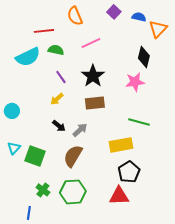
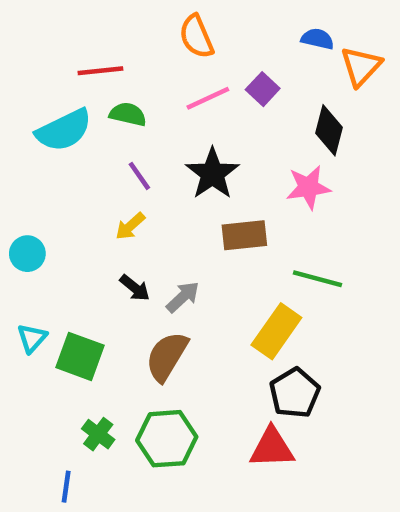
purple square: (114, 12) -> (263, 89), moved
orange semicircle: (75, 16) -> (196, 37), moved
brown rectangle: (95, 103) -> (244, 235), moved
yellow rectangle: (121, 145) -> (276, 331), turned -45

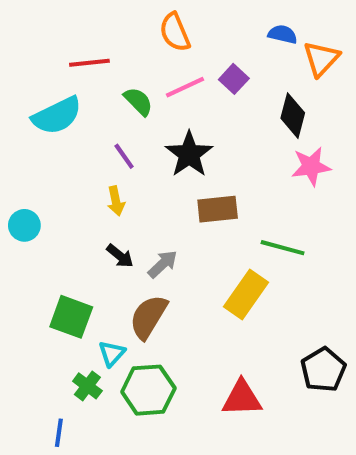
green semicircle: (128, 114) -> (138, 101), moved, turned 32
pink star: (308, 187) -> (311, 166), moved
yellow arrow: (130, 226) -> (116, 201), turned -60
cyan triangle: (32, 338) -> (112, 353), moved
black pentagon: (295, 393) -> (323, 370), moved

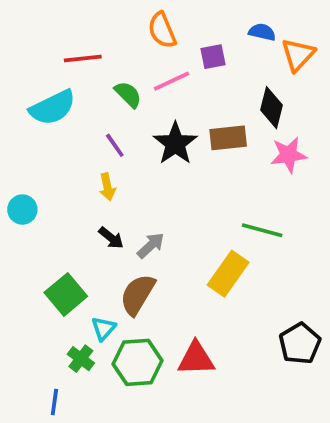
purple square: (234, 79) -> (213, 57), moved, turned 36
brown rectangle: (218, 209) -> (228, 138), moved
green square: (71, 317) -> (66, 294), turned 30
red triangle: (242, 398) -> (196, 359), moved

